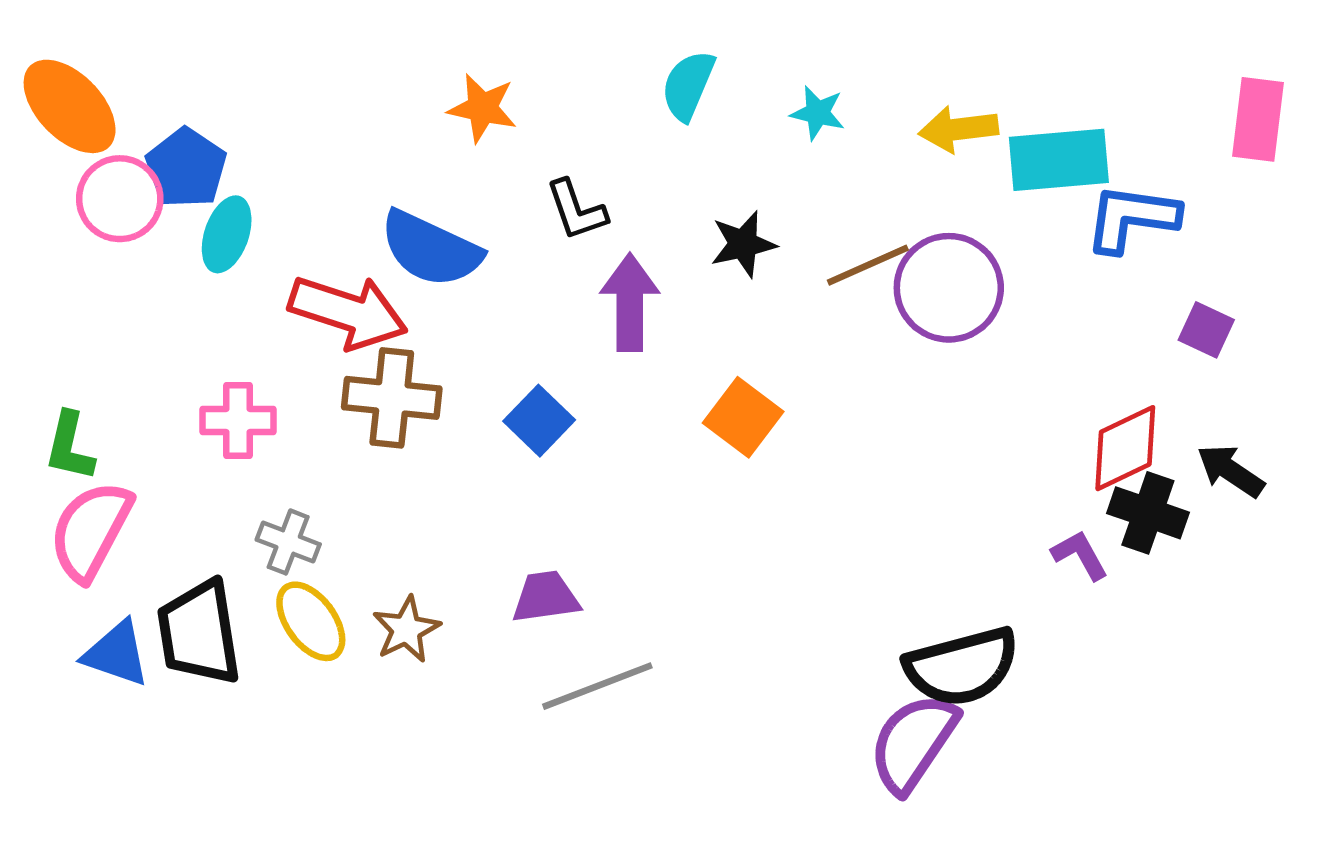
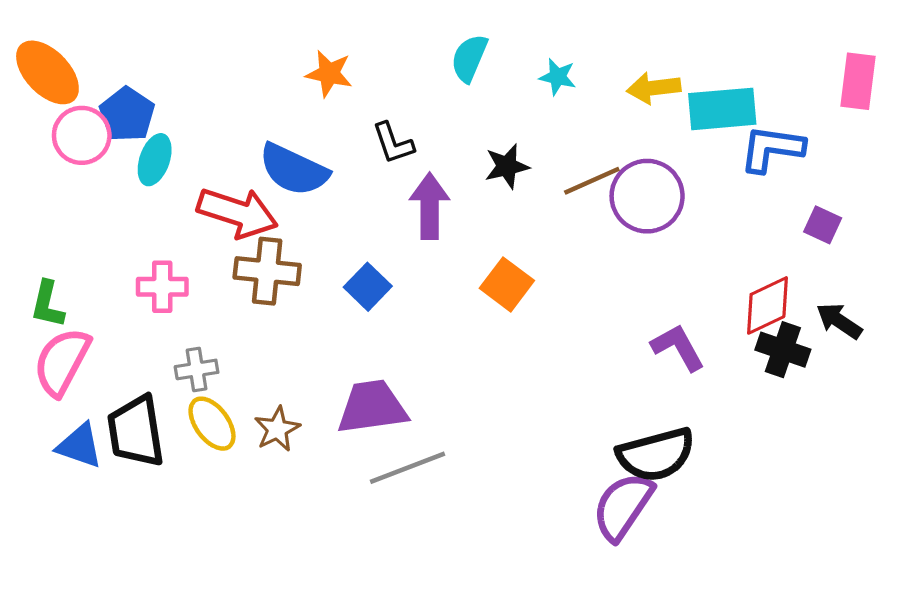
gray cross: (288, 542) -> (197, 369), turned -30
purple L-shape: (1080, 555) -> (678, 347), moved, size x1.4
purple trapezoid: (546, 597) -> (372, 407), size x1.5

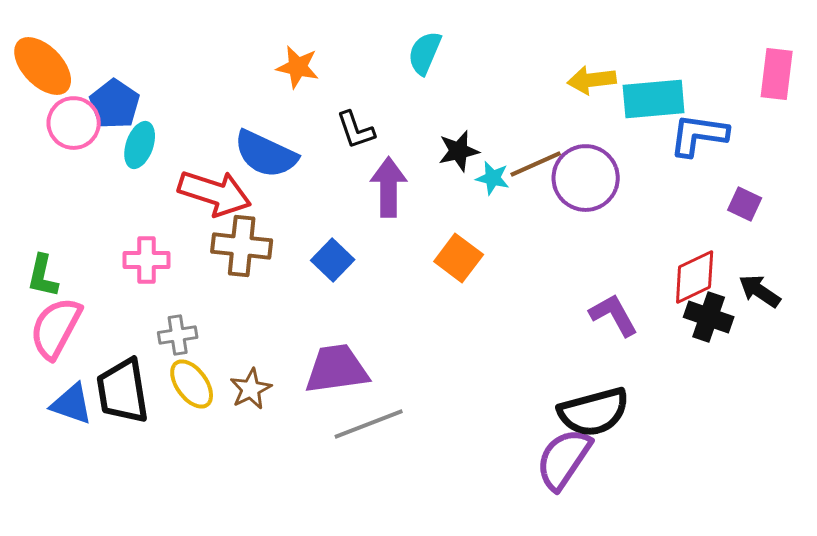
cyan star: (558, 77) -> (493, 178), moved

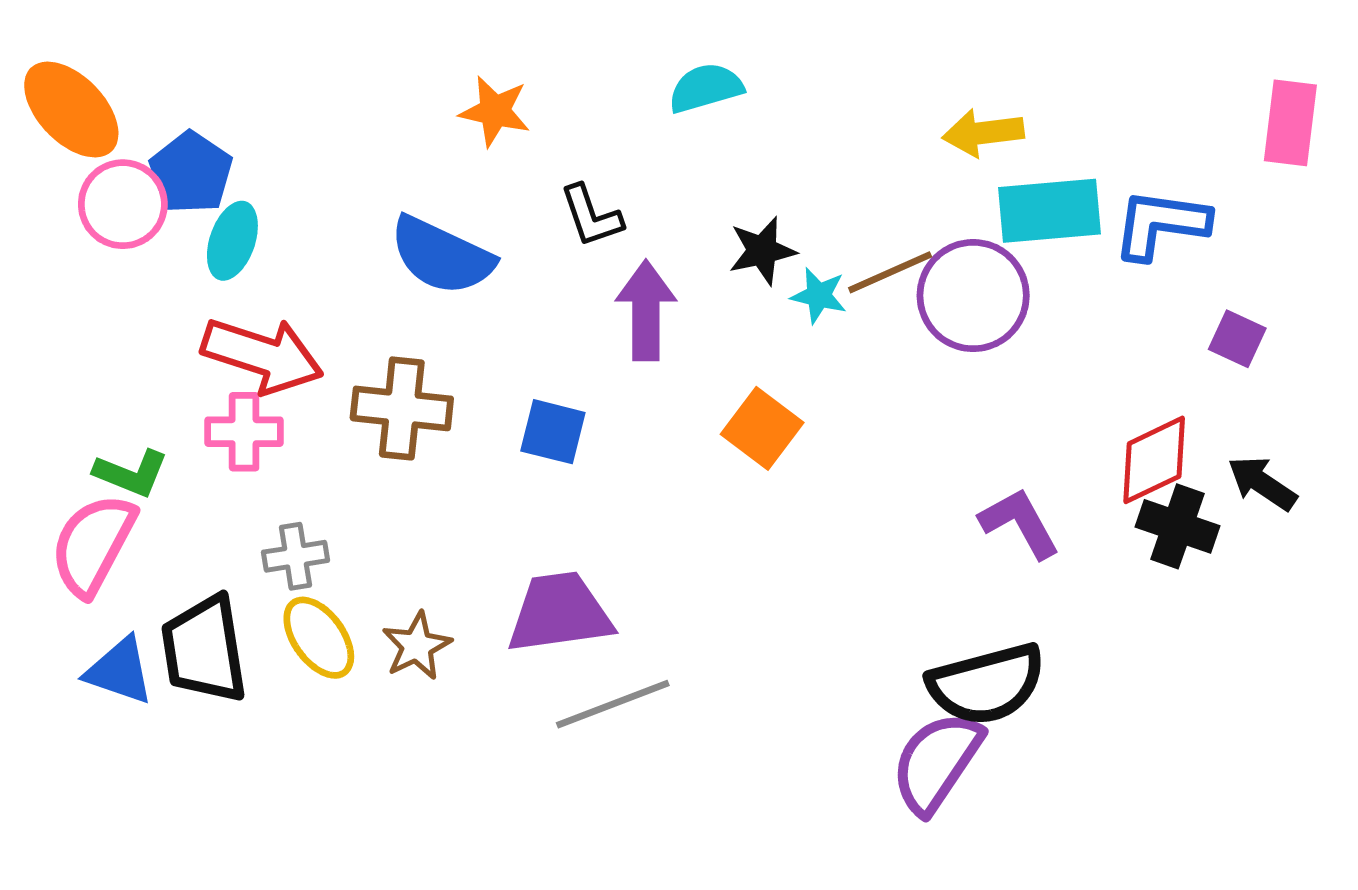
cyan semicircle: (425, 53) -> (706, 88), turned 51
cyan rectangle: (654, 99) -> (1050, 211), moved
red arrow: (215, 193) -> (262, 355), moved
blue square: (333, 260) -> (553, 432), turned -30
green L-shape: (43, 276) -> (131, 473), moved, turned -81

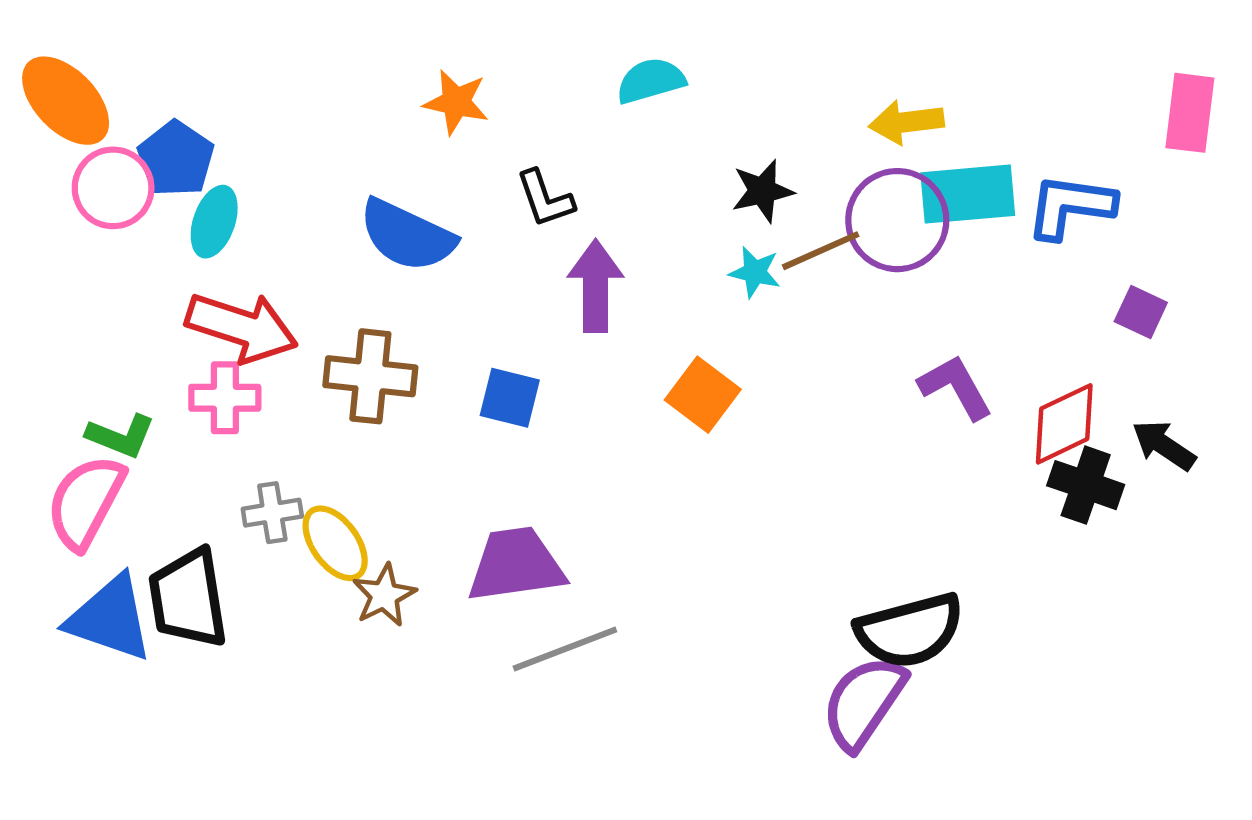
black star: (762, 251) -> (762, 191), moved
purple circle: (973, 296) -> (897, 220), moved
purple L-shape: (1020, 523) -> (955, 387), moved
yellow ellipse: (319, 638) -> (335, 543), moved
blue triangle: (119, 671) -> (110, 618), size x1.4

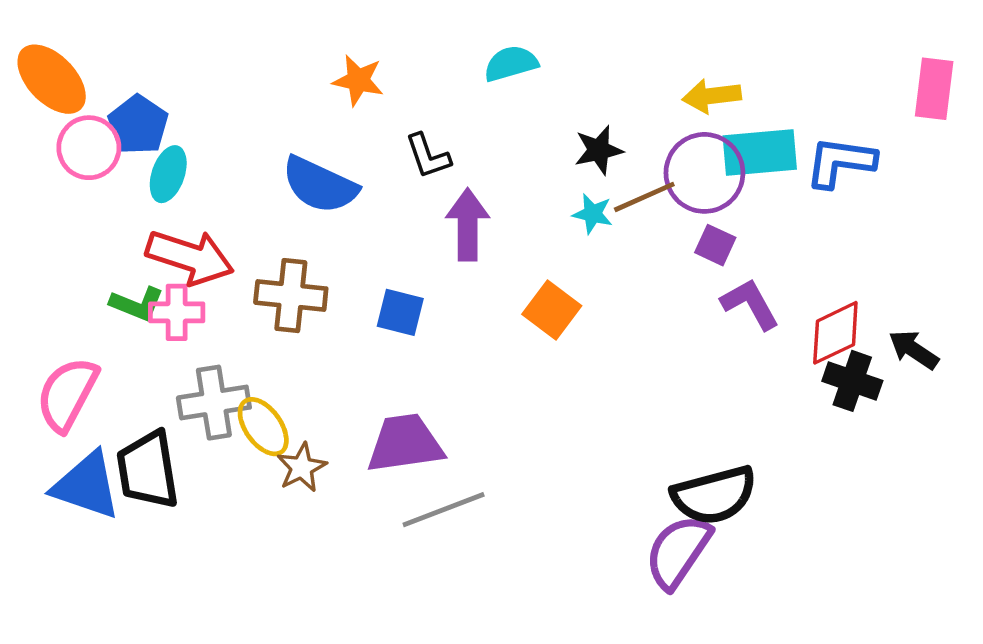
purple square: (1141, 312) -> (715, 245), moved
green L-shape: (121, 436) -> (137, 304), moved
gray cross: (272, 513) -> (214, 403), size x1.5

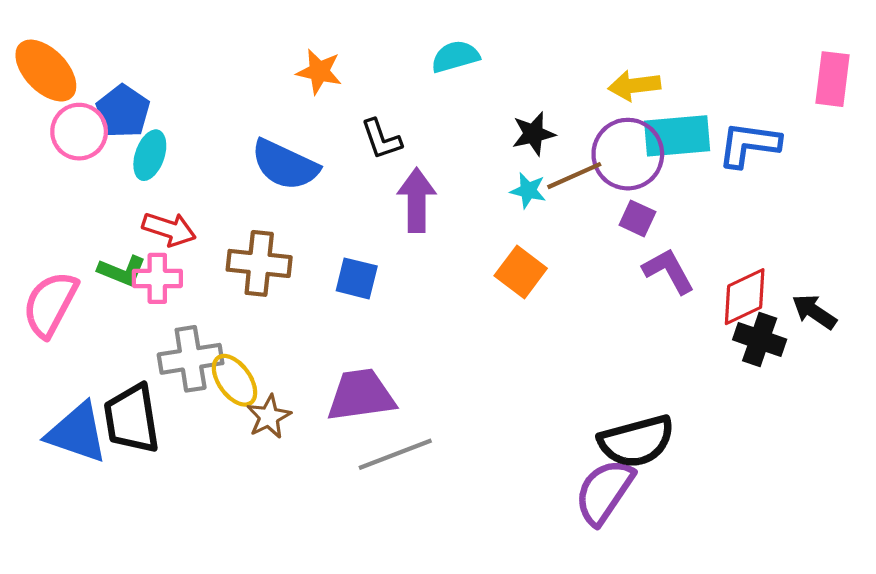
red arrow: (190, 257) -> (169, 229), size x0.7
orange square: (552, 310) -> (521, 272), moved
pink semicircle: (67, 394) -> (50, 304), moved

